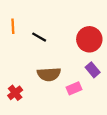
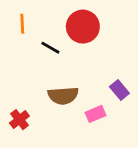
orange line: (13, 26) -> (22, 24), moved
red circle: (89, 39) -> (83, 27), moved

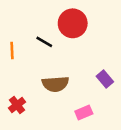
orange line: (22, 24) -> (12, 51), moved
pink rectangle: (96, 114) -> (84, 112), moved

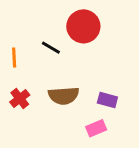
purple rectangle: (105, 79) -> (107, 100), moved, turned -35
red cross: (17, 105) -> (20, 98), moved

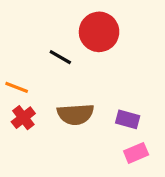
orange line: (14, 58) -> (17, 87), moved, turned -66
pink rectangle: (96, 128) -> (136, 153), moved

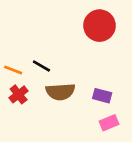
red circle: (99, 32) -> (100, 26), moved
black line: (60, 57) -> (41, 66), moved

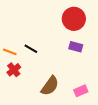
brown semicircle: (60, 92) -> (50, 86), moved, turned -50
purple rectangle: (102, 96) -> (76, 47), moved

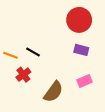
red cross: (14, 70) -> (23, 75), moved
pink rectangle: (81, 91) -> (84, 81), moved

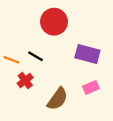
red circle: (79, 20) -> (54, 22), moved
purple rectangle: (81, 50) -> (87, 54), size x1.5

